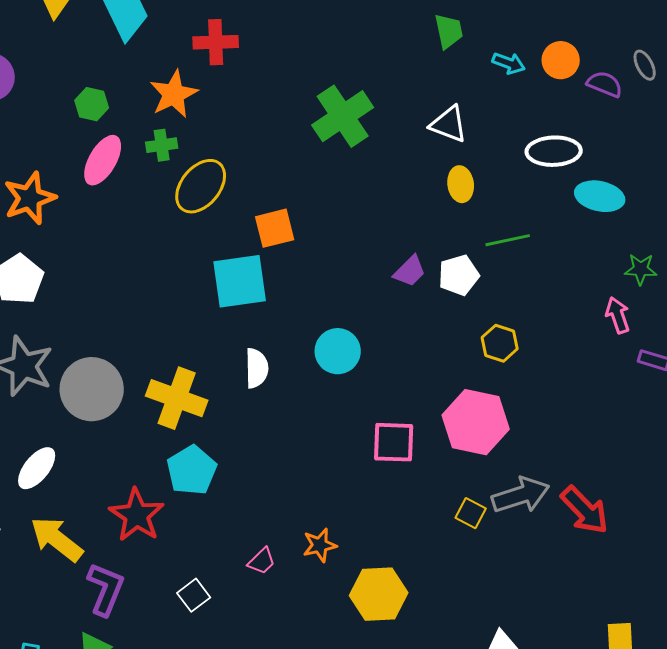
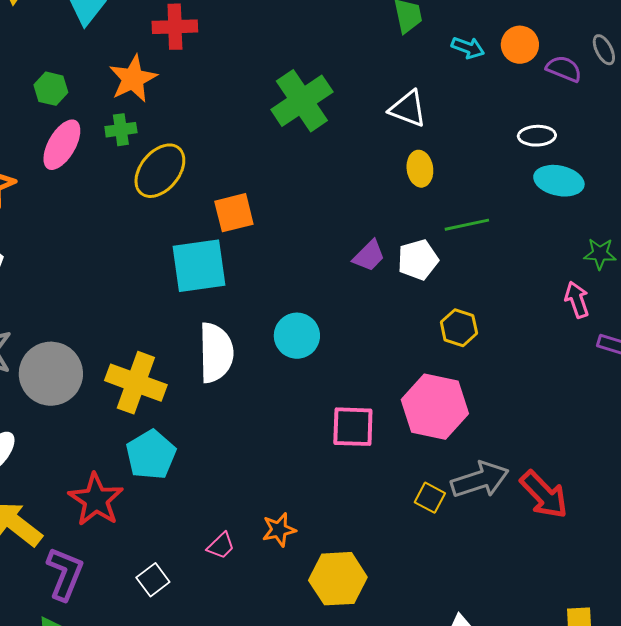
white ellipse: (554, 151) -> (537, 136), moved, size x0.7
white semicircle: (257, 368) -> (216, 353), size x1.5

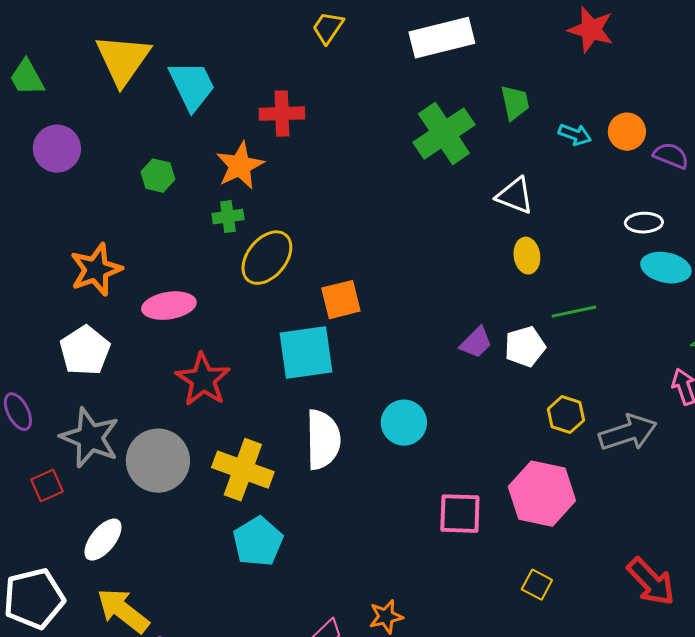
green cross: (302, 101) -> (444, 134), moved
pink ellipse: (62, 145) -> (169, 306), moved, turned 51
gray arrow: (480, 480) -> (628, 433), moved
red star: (96, 500) -> (203, 380), moved

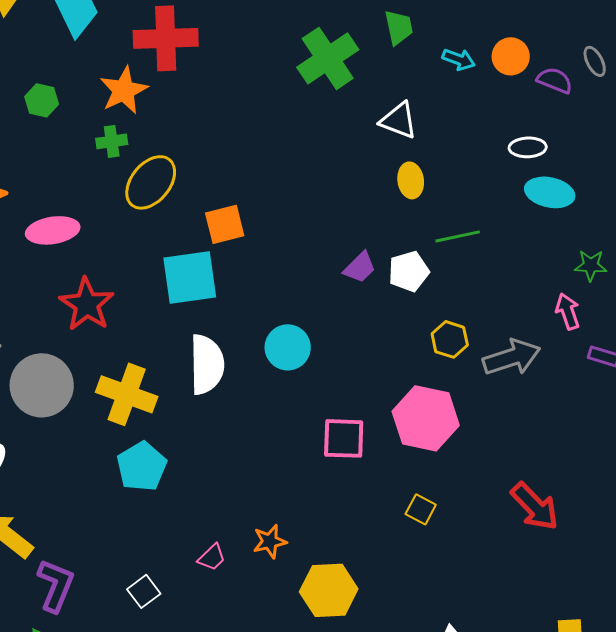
red cross: (282, 114) -> (166, 38), size x1.4

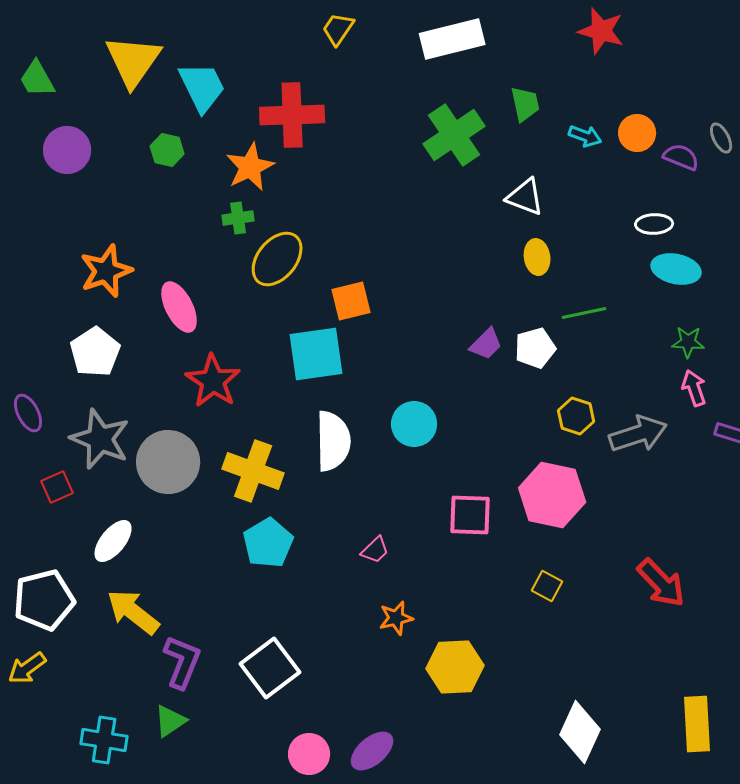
green hexagon: (42, 100) -> (167, 150), moved
pink ellipse: (53, 230) -> (179, 307), turned 72
green star: (591, 265) -> (688, 342), moved
pink trapezoid: (212, 557) -> (375, 550), moved
white square: (144, 591) -> (270, 668), size x1.8

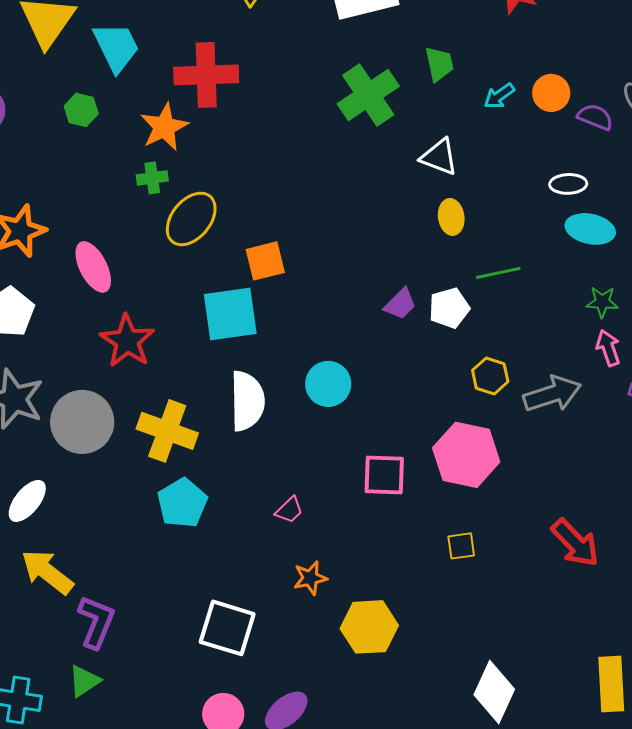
cyan arrow: (585, 136) -> (499, 96), turned 124
yellow square: (547, 586) -> (461, 546), turned -36
white square: (270, 668) -> (227, 628), moved, turned -36

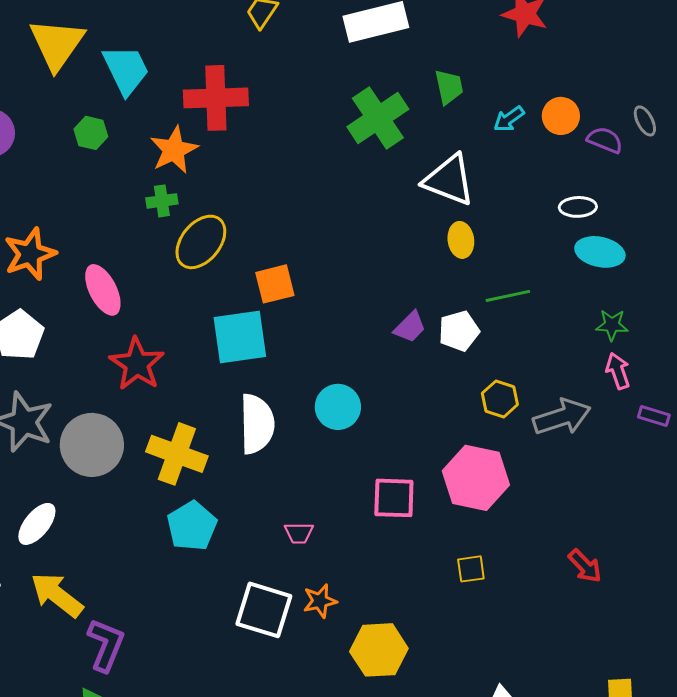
white triangle: (439, 157) -> (449, 180), size x1.4
pink trapezoid: (289, 510) -> (299, 533), turned 44
red arrow: (575, 543) -> (585, 566), size x0.7
white square: (227, 628) -> (264, 610), moved

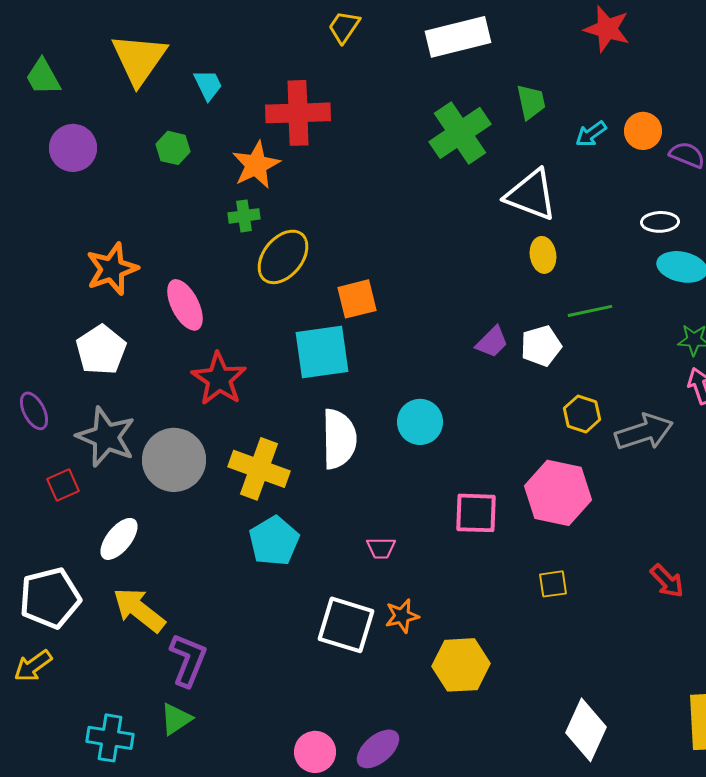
cyan trapezoid: (126, 70) -> (208, 85), size x0.6

